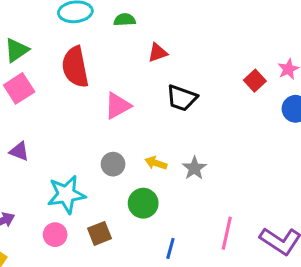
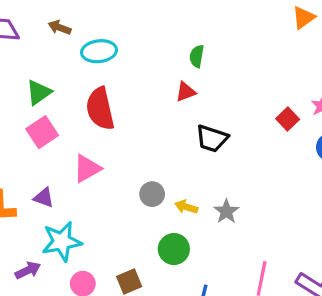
green semicircle: (125, 20) -> (197, 56), moved, turned -75
pink triangle: (118, 106) -> (87, 168), moved
gray circle: (113, 164) -> (152, 194), moved
cyan star: (66, 194) -> (62, 242), moved

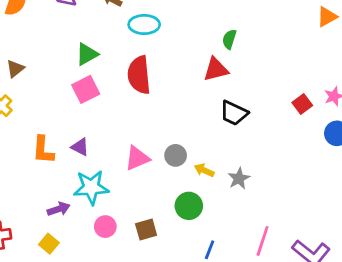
red triangle: (186, 92) -> (216, 69), size x1.4
pink triangle: (87, 168) -> (137, 158), moved

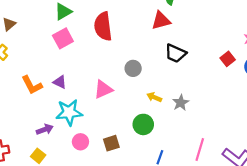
red square: (302, 104) -> (228, 59), moved
orange L-shape: (43, 150) -> (32, 85), turned -30
gray circle: (176, 155) -> (133, 68), moved

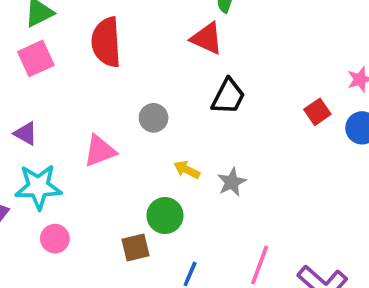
red triangle: (161, 21) -> (207, 38), turned 36
black trapezoid: (175, 53) -> (228, 96), turned -90
brown square: (111, 143) -> (136, 247), moved

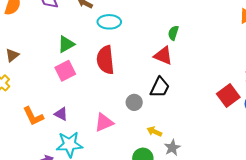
black trapezoid: (228, 96) -> (160, 87), moved
red square: (317, 112) -> (228, 95), size x1.5
gray star: (232, 182) -> (172, 148), moved

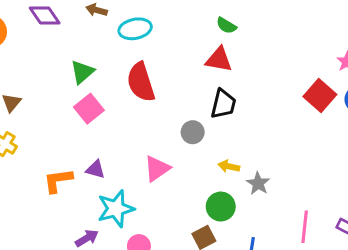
green semicircle: (173, 33) -> (226, 25), turned -64
orange L-shape: (33, 116) -> (58, 180), turned 120

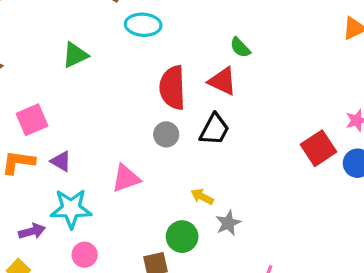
red semicircle: (141, 82) -> (172, 88), moved
pink square: (89, 109) -> (32, 120), moved
gray circle: (193, 132) -> (166, 134), moved

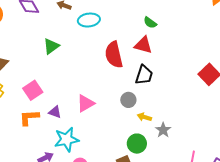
gray circle: (166, 134) -> (128, 100), moved
pink triangle: (126, 178) -> (86, 103), moved

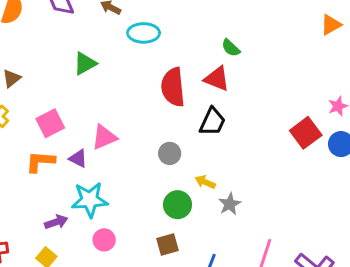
gray circle: (128, 100) -> (170, 153), moved
pink triangle: (86, 103) -> (104, 137), moved
green circle: (137, 144) -> (178, 205), moved

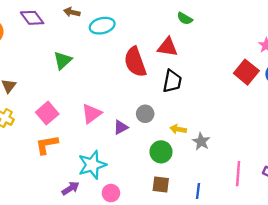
green semicircle: (231, 48) -> (185, 19), moved
purple triangle: (78, 158) -> (121, 127), moved, turned -42
brown square: (167, 244) -> (161, 185), turned 36

